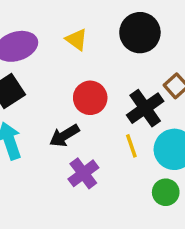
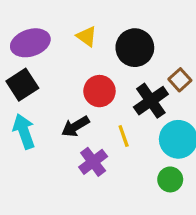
black circle: (140, 33) -> (135, 48), moved
yellow line: (131, 146) -> (124, 136), moved

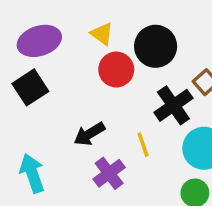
red circle: (99, 91) -> (116, 70), moved
cyan arrow: (24, 131) -> (32, 173), moved

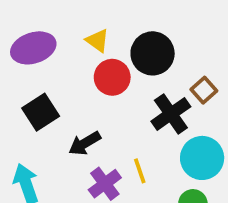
black square: (30, 87) -> (41, 112), moved
yellow line: (143, 145) -> (140, 171), moved

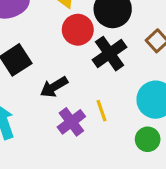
black cross: (171, 114) -> (110, 54), moved

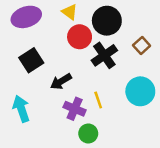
purple cross: (71, 122) -> (75, 109), turned -30
green circle: (148, 139) -> (88, 133), moved

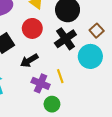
red circle: (80, 37) -> (32, 28), moved
cyan circle: (140, 91) -> (90, 56), moved

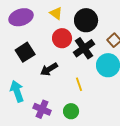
red circle: (32, 28) -> (62, 38), moved
purple cross: (41, 83) -> (42, 109), moved

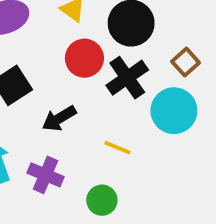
yellow line: (79, 84) -> (117, 148), turned -48
purple cross: (42, 109) -> (46, 175), moved

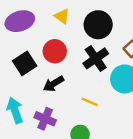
red circle: (84, 58) -> (55, 51), moved

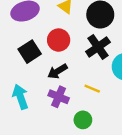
purple cross: (45, 119) -> (59, 97), moved

